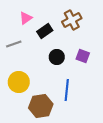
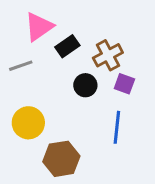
pink triangle: (26, 18) -> (39, 27), size x1.5
brown cross: (72, 20) -> (108, 55), moved
blue line: (67, 90) -> (117, 127), moved

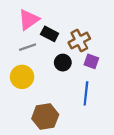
black rectangle: (67, 46) -> (50, 34), turned 63
gray line: (21, 66) -> (28, 47), moved
yellow circle: (28, 123) -> (22, 77), moved

